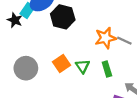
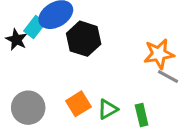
orange star: (105, 38) -> (159, 54), moved
green triangle: (83, 66) -> (108, 109), turned 32

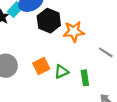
orange star: (159, 54) -> (74, 31), moved

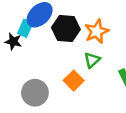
green triangle: (61, 72) -> (92, 60), moved

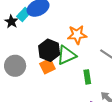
black hexagon: (66, 29) -> (49, 50), moved
green triangle: (92, 60) -> (67, 55), size x1.5

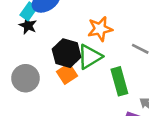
black star: (11, 22) -> (28, 26), moved
green rectangle: (87, 77) -> (119, 81), size x1.5

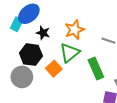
black star: (28, 26) -> (43, 33), moved
black hexagon: (67, 53) -> (31, 55), moved

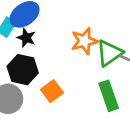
black star: (43, 33) -> (26, 38), moved
green triangle: (70, 53) -> (109, 53), moved

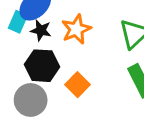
orange star: (84, 41) -> (76, 29), moved

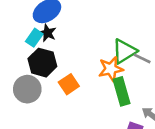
cyan rectangle: (18, 22) -> (34, 38), moved
orange star: (76, 29) -> (111, 69), moved

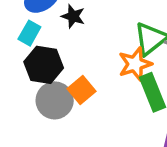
black star: (47, 33) -> (73, 16), moved
gray circle: (27, 89) -> (55, 100), moved

